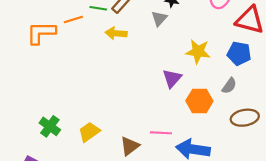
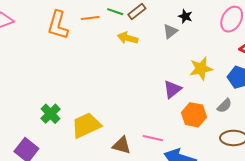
orange L-shape: (41, 33) -> (58, 25), turned -84
yellow star: (198, 52) -> (201, 69), turned -30
yellow trapezoid: (89, 132) -> (86, 125), size x1.4
brown triangle: (130, 146) -> (122, 145), turned 42

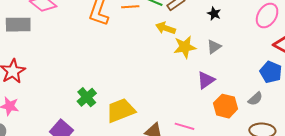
black star: (185, 16) -> (214, 14), moved
gray triangle: (170, 31) -> (214, 47), moved
yellow star: (201, 69) -> (185, 47), moved

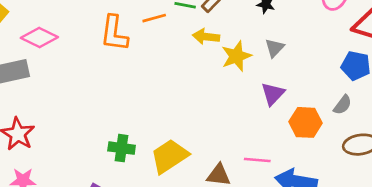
green cross: (87, 97) -> (122, 148), turned -30

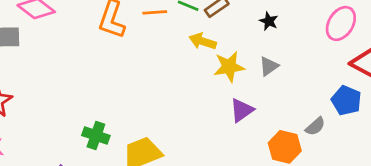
purple triangle: (273, 94) -> (242, 110), moved
gray semicircle: (343, 105) -> (315, 126), moved

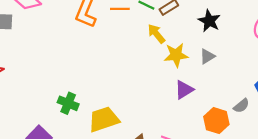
black star: (269, 21) -> (209, 21), size x1.5
yellow arrow: (203, 41) -> (156, 34), turned 30

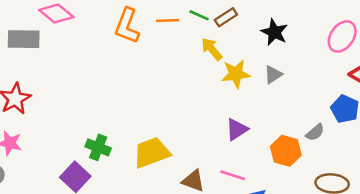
purple triangle: (184, 90) -> (237, 129), moved
green cross: (68, 103) -> (98, 147), moved

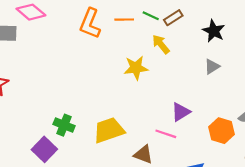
yellow star: (236, 74) -> (136, 68), moved
pink line: (233, 175) -> (166, 134), moved

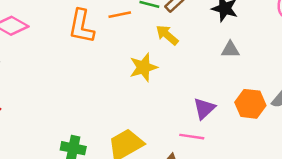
gray triangle: (212, 66) -> (230, 50), turned 42
orange hexagon: (221, 131) -> (250, 104), moved

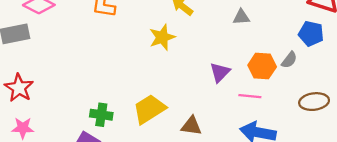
pink line: (192, 137) -> (250, 96), moved

